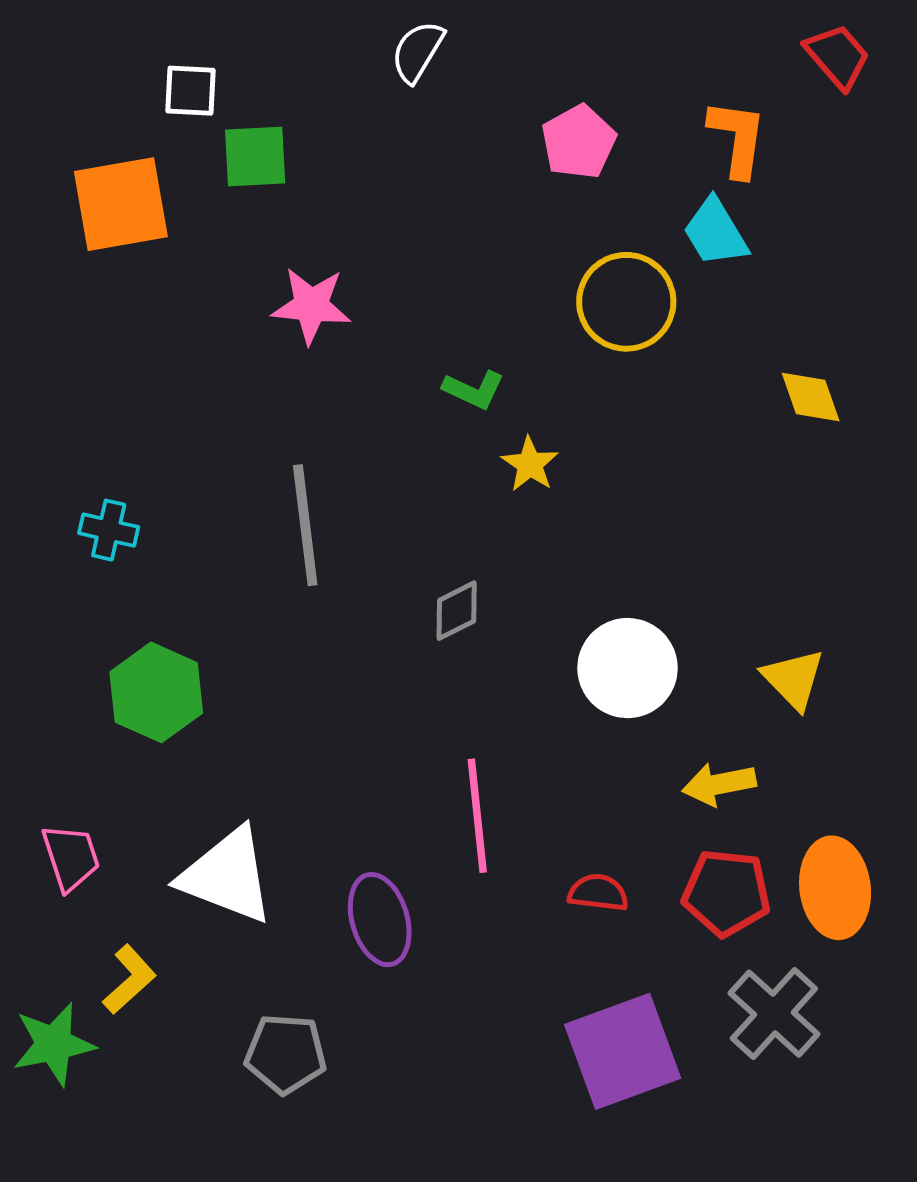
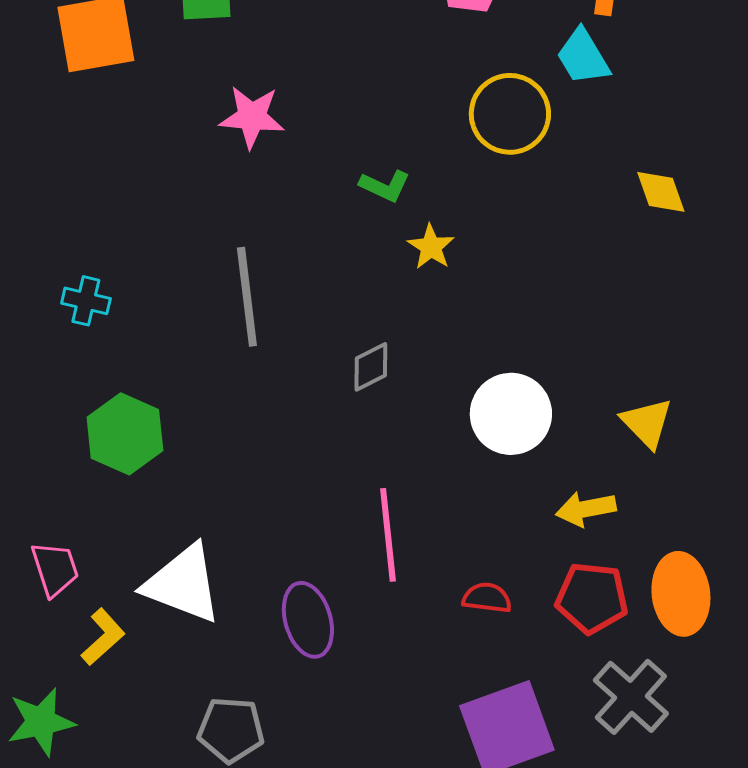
yellow L-shape: (129, 979) -> (103, 637), moved

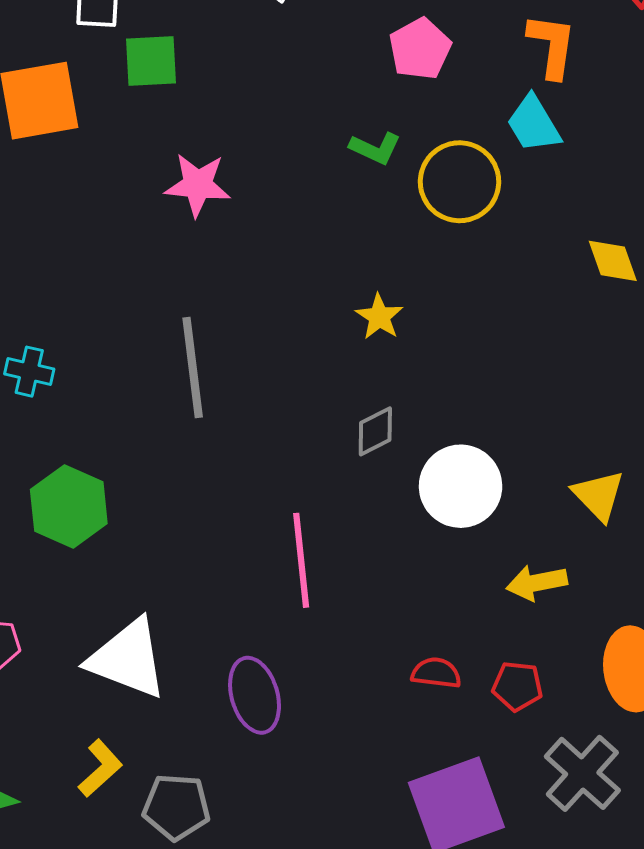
green L-shape: (385, 186) -> (375, 148), moved
gray diamond: (371, 367) -> (375, 431), moved
pink line: (388, 535) -> (301, 560), moved
red pentagon: (592, 598) -> (517, 686), moved, size x0.7
yellow L-shape: (103, 637) -> (100, 768), moved

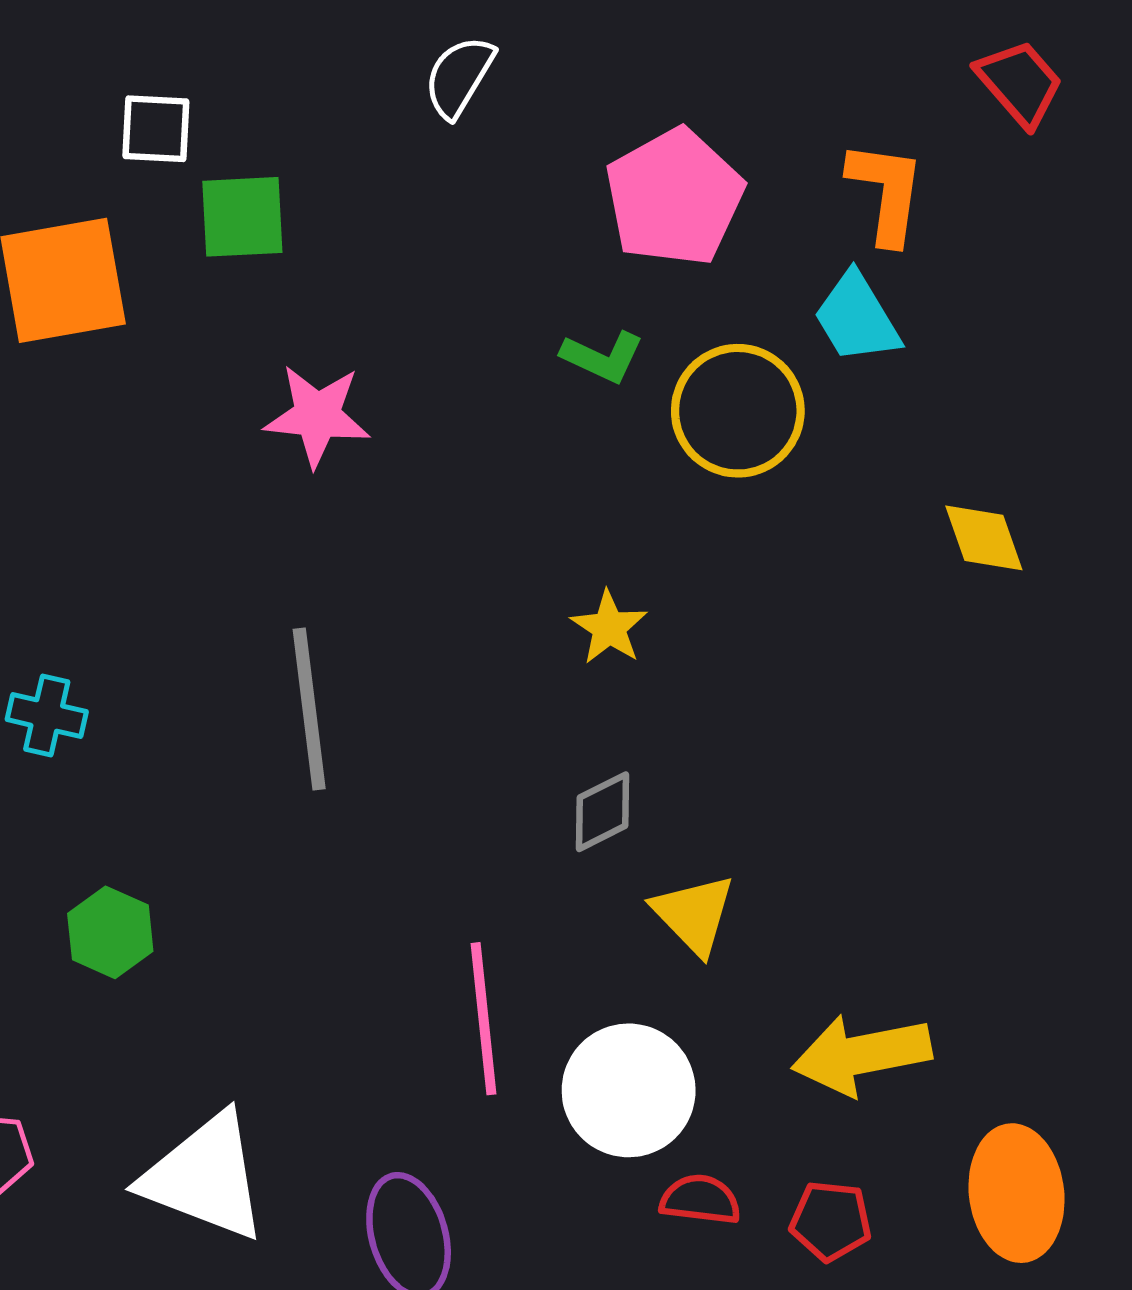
pink pentagon: (420, 49) -> (674, 197), size x1.4
white circle: (461, 486) -> (629, 1090), moved
yellow triangle: (599, 495) -> (694, 914), moved
green hexagon: (69, 506) -> (110, 932), size x0.7
yellow arrow: (537, 583) -> (862, 1055), size x1.4

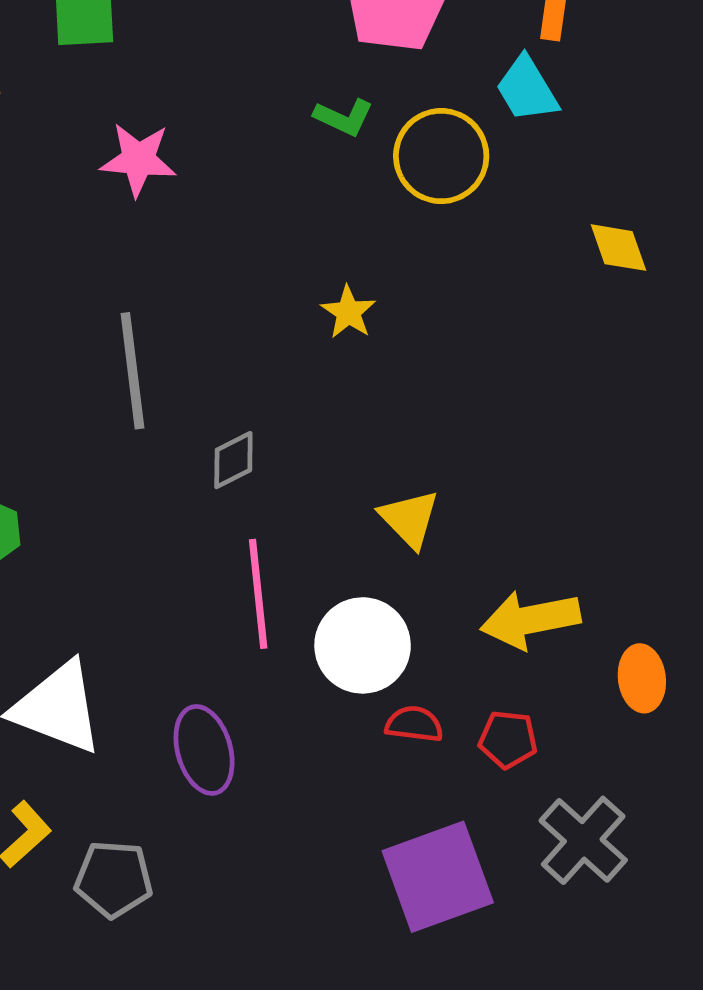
gray diamond: (603, 812) -> (233, 460), moved
orange ellipse: (1017, 1193) -> (642, 678), moved, size x0.7

